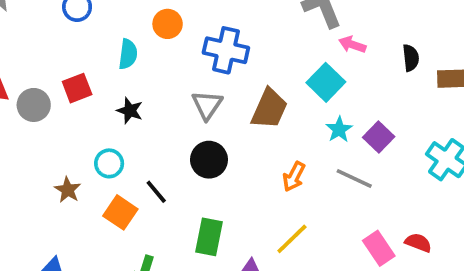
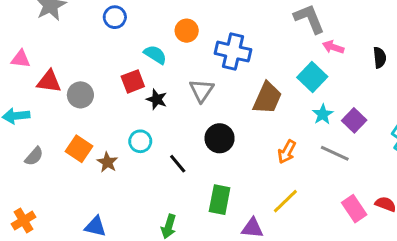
cyan semicircle: (128, 54) -> (155, 55), turned -65
red square: (77, 88) -> (133, 81), moved
gray triangle: (207, 105) -> (202, 90), moved
orange square: (120, 212) -> (79, 149), moved

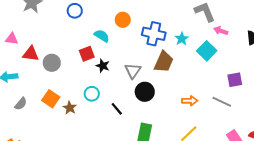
gray triangle: (202, 90) -> (133, 71), moved
brown trapezoid: (267, 98) -> (164, 62), moved
cyan star: (323, 114) -> (182, 39), moved
purple square: (354, 120) -> (235, 80), turned 35
orange arrow: (287, 152) -> (190, 101), turned -119

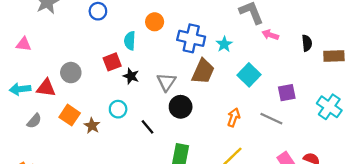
cyan semicircle: (102, 36) -> (130, 41), turned -119
cyan square: (207, 51) -> (249, 75), moved
red triangle: (31, 54) -> (46, 88), moved
orange arrow: (190, 101) -> (234, 117), turned -70

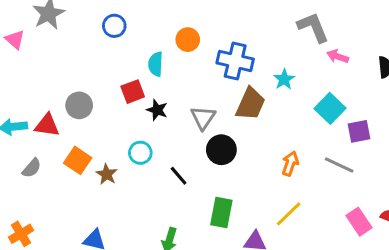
pink triangle: (24, 44) -> (15, 40), moved, turned 35
cyan star: (224, 44) -> (284, 79), moved
cyan square: (249, 75) -> (330, 108), moved

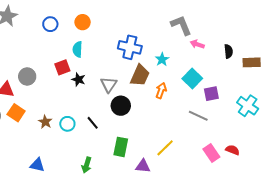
orange circle: (188, 40) -> (83, 22), moved
cyan circle: (140, 153) -> (67, 124), moved
orange square: (78, 160) -> (16, 113), moved
orange arrow: (290, 163) -> (161, 91), moved

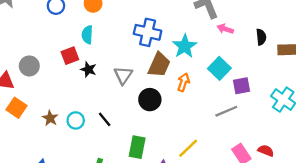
cyan star: (162, 59) -> (185, 46), size x1.5
black circle: (121, 106) -> (150, 100), moved
gray line: (198, 116) -> (226, 111), turned -48

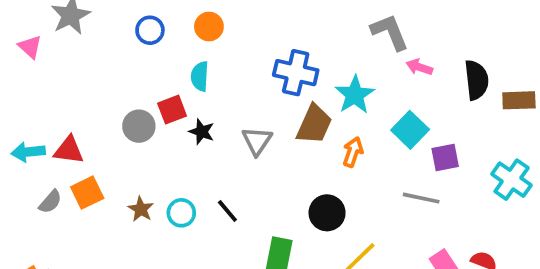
black semicircle: (261, 37) -> (476, 80), size x1.5
gray circle: (29, 66) -> (139, 126), moved
black circle: (150, 100) -> (327, 213), moved
orange square: (17, 108) -> (87, 193), turned 30
gray line: (226, 111) -> (421, 198), turned 35

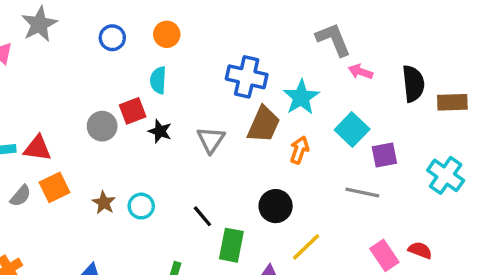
black line: (227, 211) -> (202, 216), moved

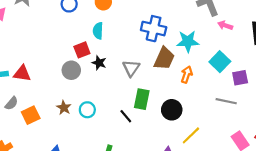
cyan star: (301, 97) -> (188, 41), turned 30
gray circle: (102, 126) -> (71, 70), moved
orange square: (54, 187) -> (31, 115), moved
green rectangle: (231, 245) -> (142, 99), moved

